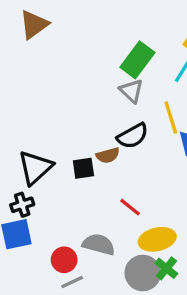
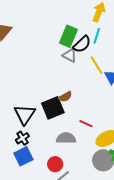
black semicircle: (133, 136) -> (82, 44), moved
black square: (83, 168) -> (53, 108), size x1.6
gray semicircle: (99, 244) -> (66, 138), moved

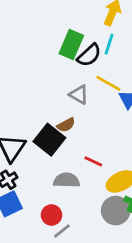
gray triangle: (70, 55) -> (79, 95), moved
yellow line: (97, 65) -> (108, 83), turned -30
black square: (53, 108) -> (49, 140), turned -30

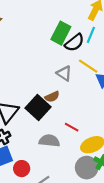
red circle: (51, 215) -> (22, 169), moved

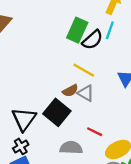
yellow line: (88, 66) -> (84, 70), moved
gray triangle: (64, 73) -> (86, 93), moved
brown semicircle: (52, 97) -> (70, 91), moved

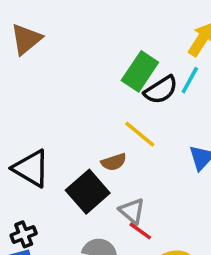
gray triangle: (86, 93) -> (132, 211), moved
black triangle: (24, 119) -> (31, 168), moved, turned -44

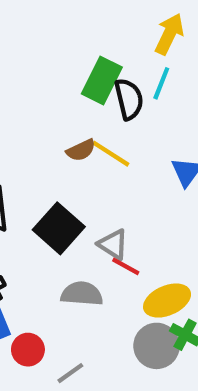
black semicircle: (161, 90) -> (129, 99), turned -64
brown semicircle: (114, 162) -> (81, 150), moved

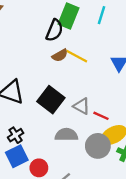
black semicircle: (129, 99) -> (54, 30), moved, turned 40
red line: (126, 266) -> (101, 116), moved
gray circle: (157, 346) -> (98, 146), moved

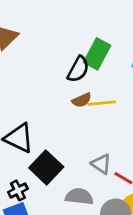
yellow line: (77, 56) -> (102, 103), turned -40
black square: (51, 100) -> (46, 167), moved

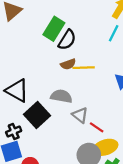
green rectangle: (97, 54) -> (54, 29), moved
gray semicircle: (79, 197) -> (61, 96), moved

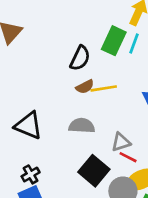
green rectangle: (54, 29) -> (114, 41), moved
black square: (37, 115) -> (94, 171), moved
gray triangle: (80, 115) -> (121, 142), moved, turned -49

